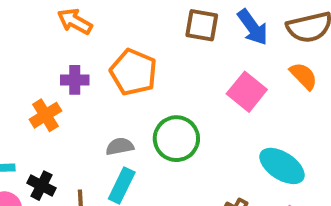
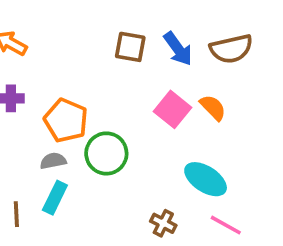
orange pentagon: (133, 72) -> (66, 120), moved
orange semicircle: (303, 76) -> (213, 108), moved

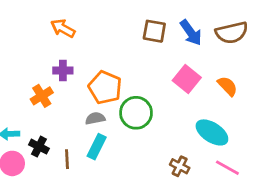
orange semicircle: (213, 108) -> (227, 86), moved

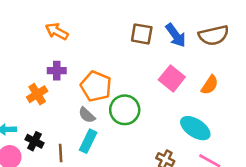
orange semicircle: (227, 86) -> (210, 85), turned 78
gray semicircle: (95, 118) -> (87, 115), turned -126

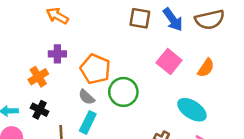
black cross: (34, 141) -> (40, 110), moved

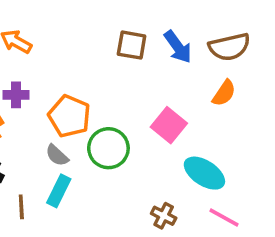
pink square: (169, 61) -> (169, 125), moved
orange semicircle: (206, 68) -> (224, 93), moved

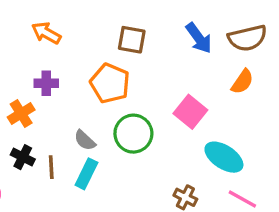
brown square: (132, 45) -> (132, 40), moved
orange pentagon: (69, 116) -> (110, 83), moved
brown line: (21, 207) -> (51, 167), moved

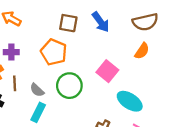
blue arrow: (199, 38) -> (101, 22), moved
brown line: (51, 167) -> (15, 83), moved

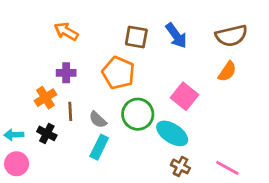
cyan ellipse: (130, 101) -> (172, 133), moved

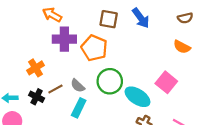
brown semicircle: (231, 36) -> (185, 18), size x0.6
orange semicircle: (227, 71) -> (182, 47), turned 84
purple cross: (66, 73) -> (64, 39), moved, size x1.5
pink square: (185, 96) -> (166, 82), moved
brown line: (70, 111) -> (55, 89), moved, turned 64

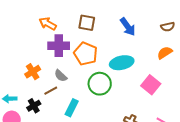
brown square: (109, 19) -> (87, 23), moved
orange semicircle: (182, 47) -> (165, 53), turned 119
gray semicircle: (78, 86) -> (61, 76), moved
black cross: (37, 97) -> (34, 106), moved, turned 32
cyan ellipse: (137, 97) -> (122, 63), moved, turned -45

